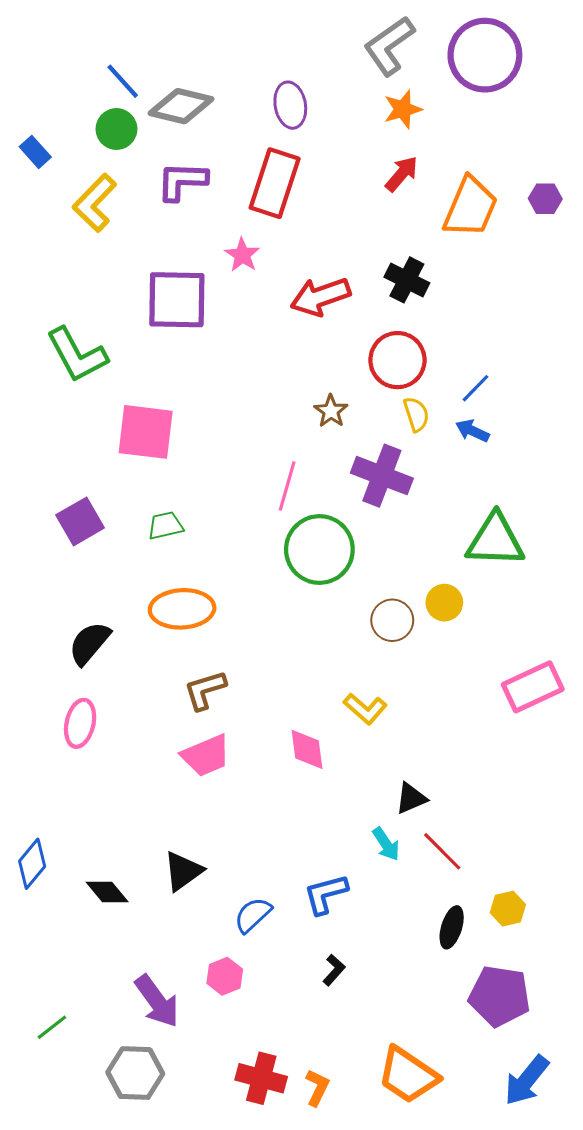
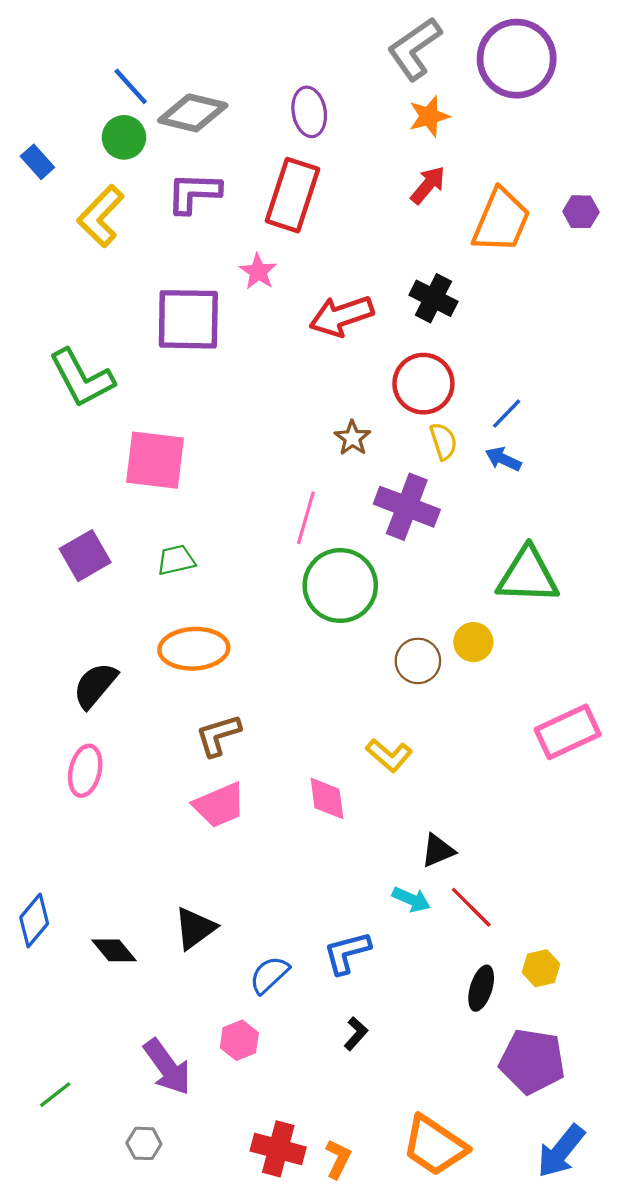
cyan arrow: (386, 844) -> (411, 899), turned -32
gray hexagon: (135, 1073) -> (144, 1143), size x0.6

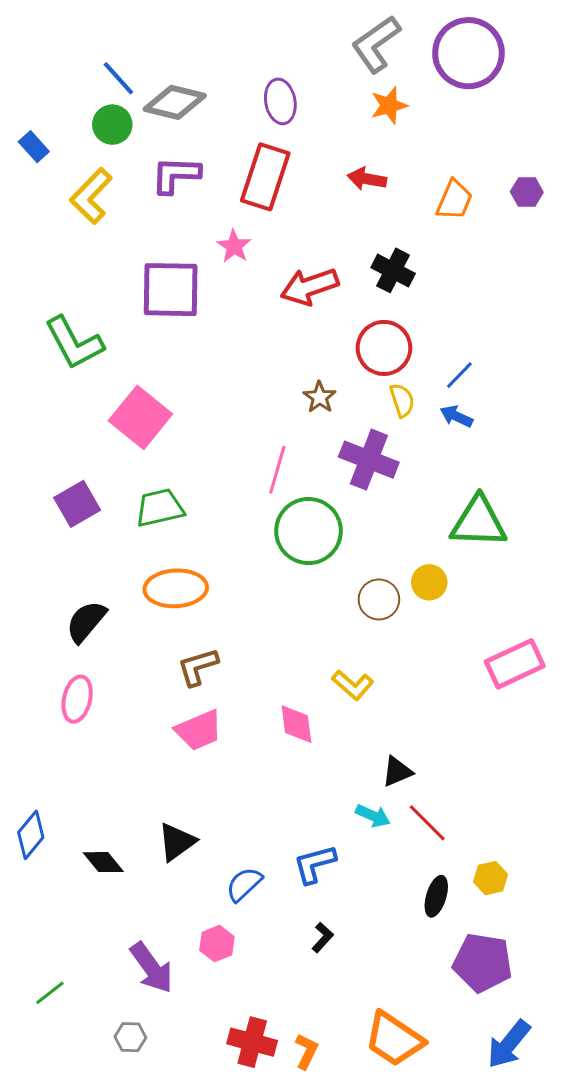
red arrow: (428, 185) -> (367, 179), moved, turned -120
orange trapezoid: (501, 221) -> (454, 200), size x0.7
pink square: (155, 460) -> (140, 417), turned 32
green trapezoid: (176, 560) -> (160, 508), size x1.4

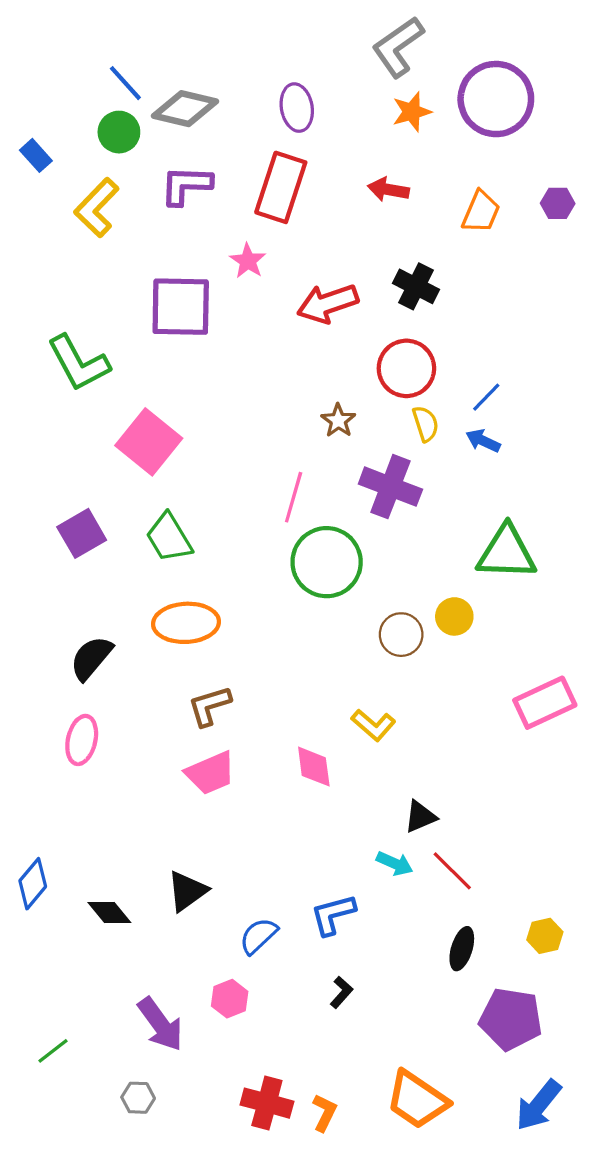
purple circle: (468, 53) -> (496, 99), moved
green trapezoid: (160, 508) -> (169, 538), turned -108
yellow hexagon: (491, 878) -> (545, 936), moved

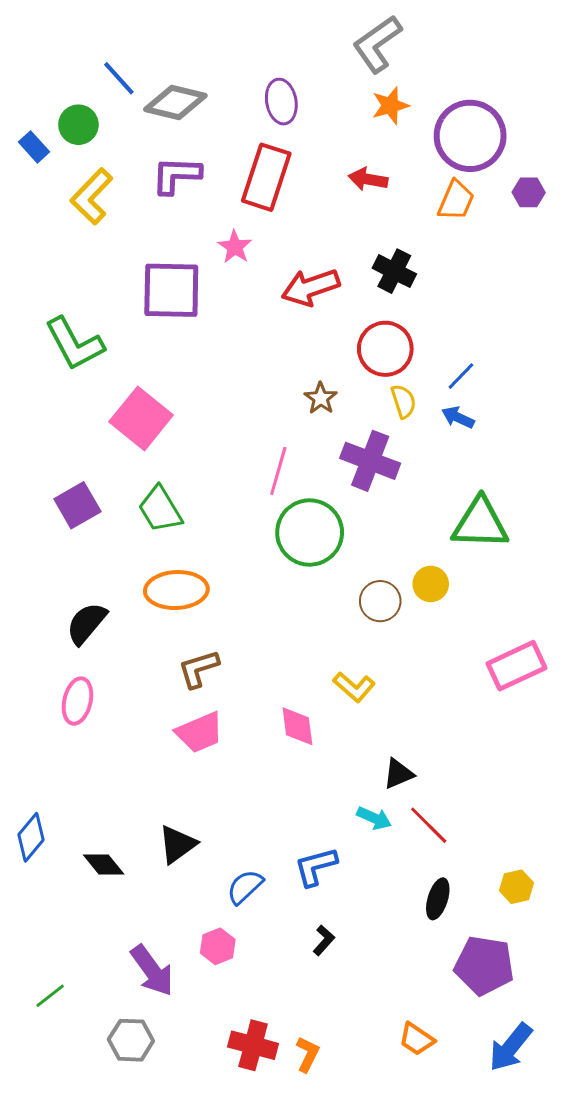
purple circle: (496, 99) -> (470, 136), moved
green circle: (119, 132) -> (78, 125), moved
gray hexagon: (138, 1098) -> (131, 1040), size x1.4
orange trapezoid: (417, 1100) -> (417, 1039), moved, size x0.6

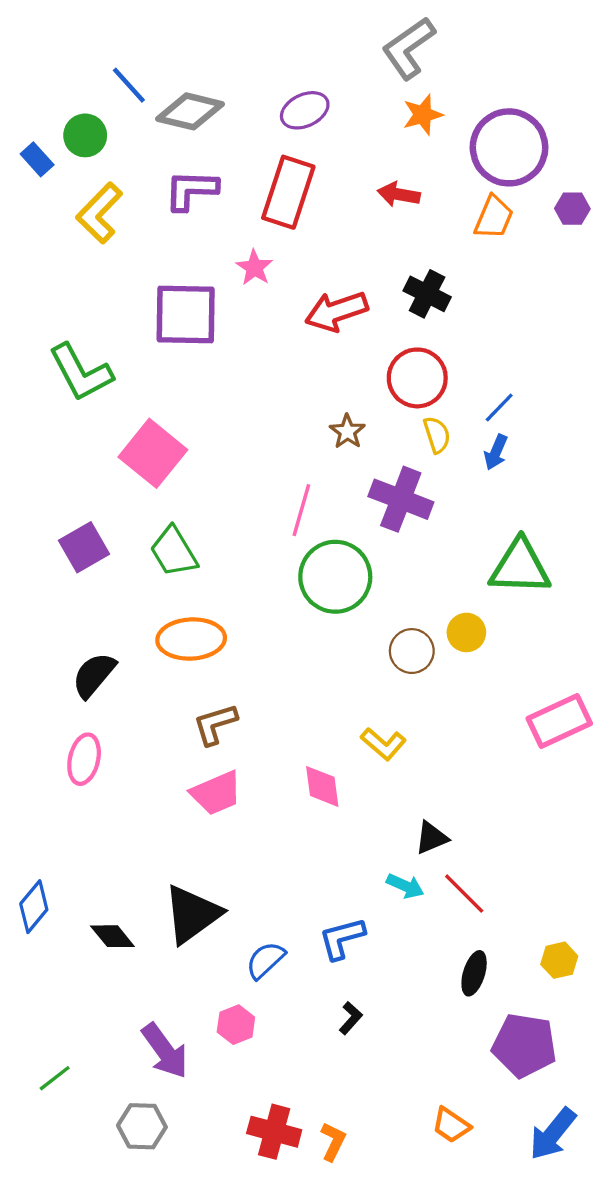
purple ellipse: (281, 102) -> (305, 110), turned 75
blue arrow: (458, 417) -> (496, 452), turned -92
black triangle: (177, 844) -> (192, 914), size x1.4

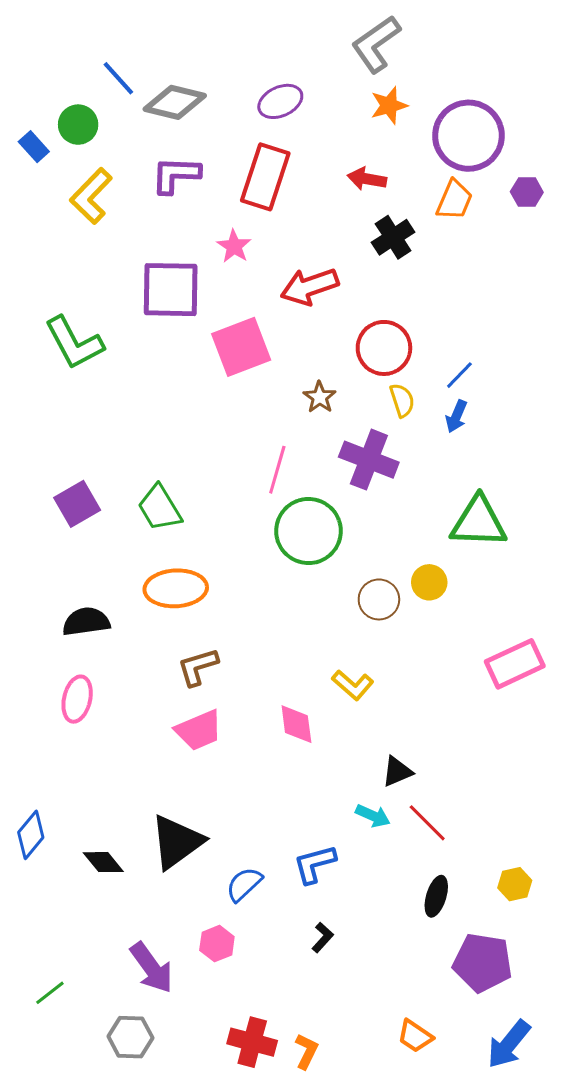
black cross: (427, 294) -> (393, 237), moved, turned 30
pink square: (153, 453) -> (241, 347), moved, turned 30
black semicircle: (94, 675) -> (86, 622), turned 42

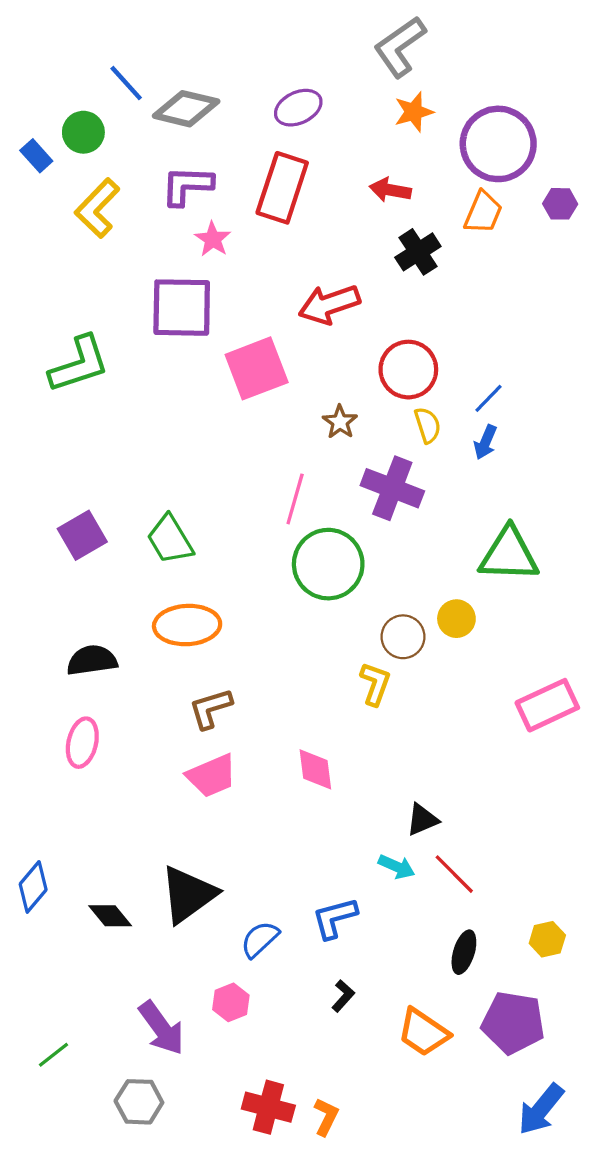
pink star: (234, 246) -> (213, 239), moved
green L-shape: (74, 343) -> (79, 364), turned -80
yellow L-shape: (353, 685) -> (375, 684), moved, turned -111
orange trapezoid: (415, 1036) -> (423, 1032), moved, size x1.4

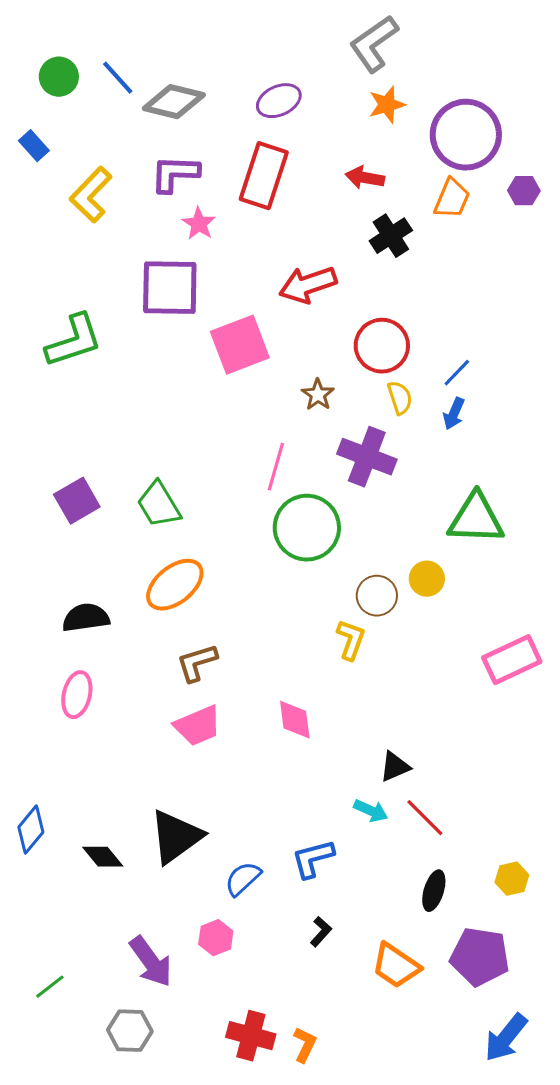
green circle: (83, 132) -> (59, 77), moved
orange ellipse: (187, 625) -> (175, 585), turned -36

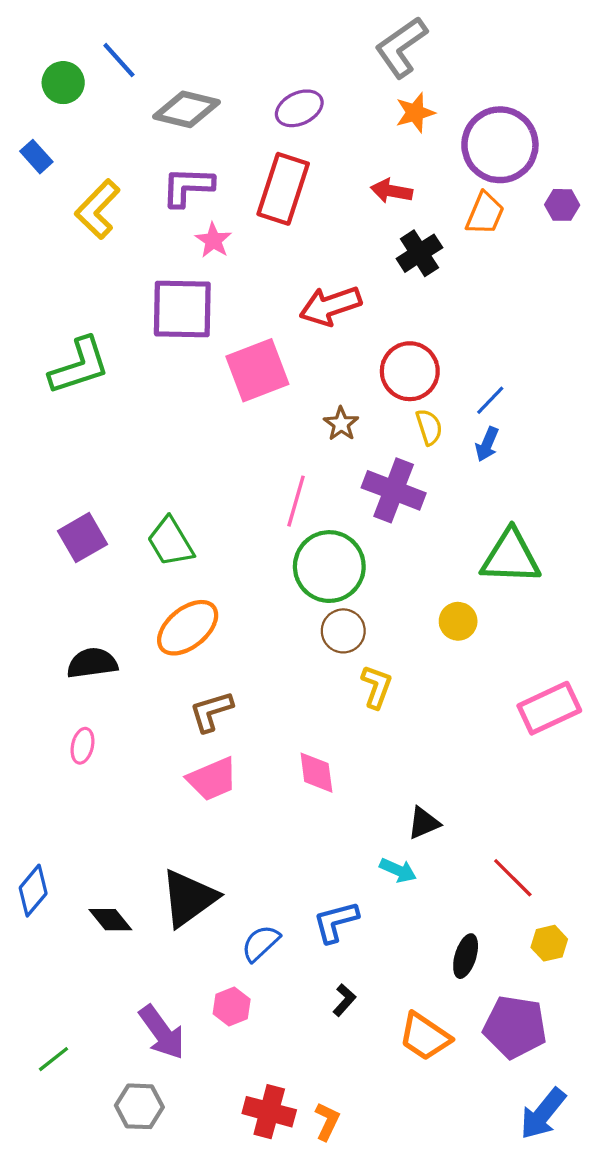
blue line: (118, 78) -> (119, 60), moved
brown circle: (377, 596) -> (343, 631), moved
pink ellipse: (77, 695) -> (82, 746), size x0.7
red line: (425, 818) -> (513, 878), moved

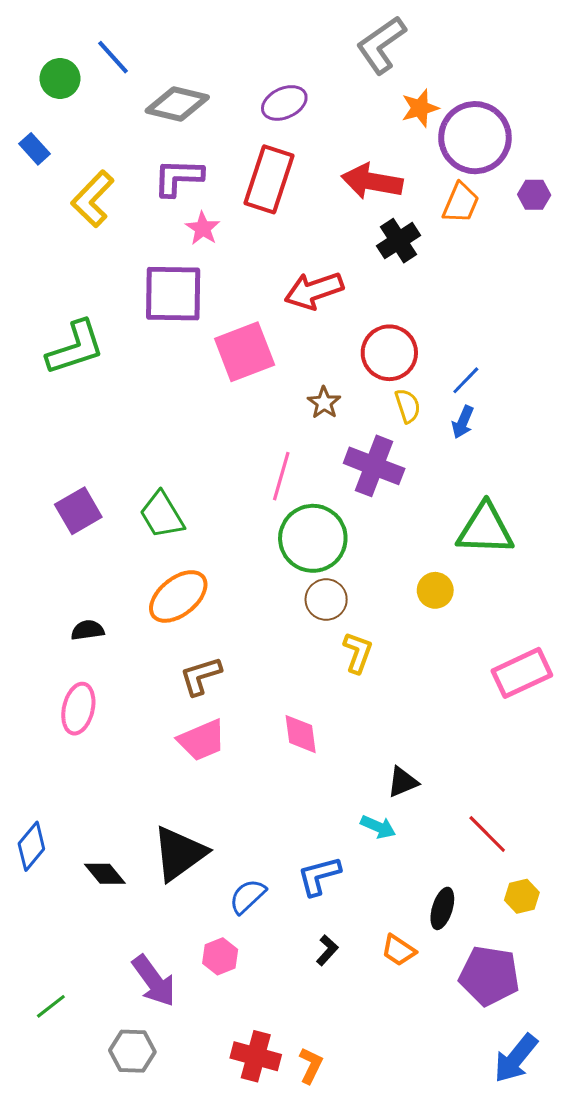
orange star: (415, 113) -> (420, 108), moved
red arrow: (392, 191) -> (372, 181), size x1.5
black semicircle: (92, 663) -> (88, 630), size x0.7
pink ellipse: (82, 746) -> (78, 709), size x1.5
orange trapezoid: (425, 1037) -> (399, 950), moved, size x0.7

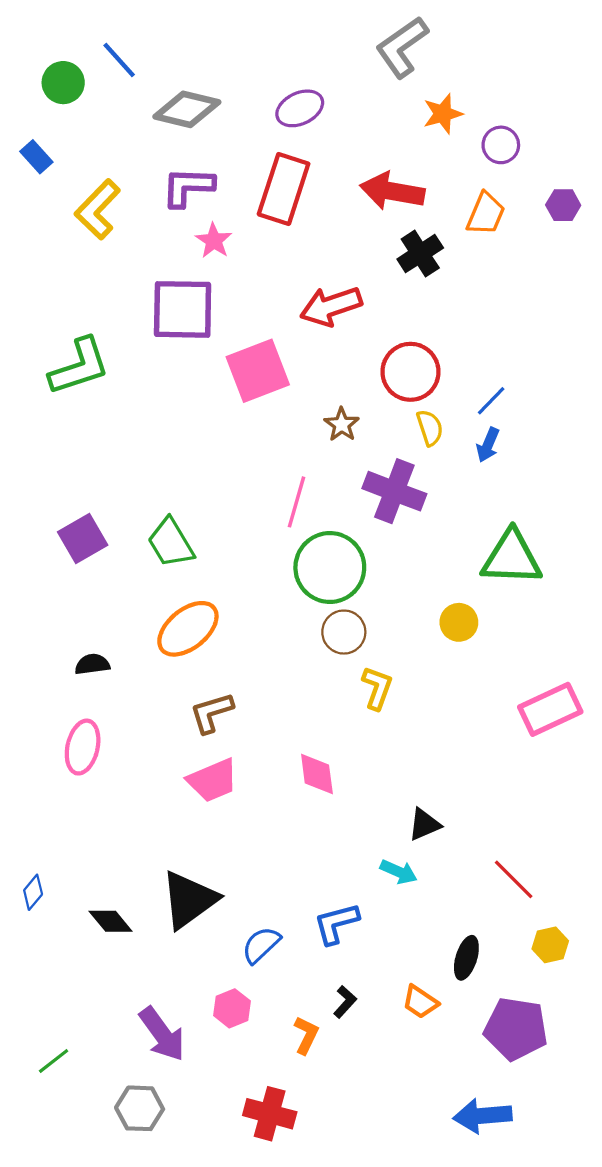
purple circle: (475, 138) -> (501, 145), size x0.5
blue diamond: (31, 846) -> (33, 892), size x0.7
blue arrow: (516, 1058) -> (483, 1116), moved, turned 46
orange L-shape: (311, 1065) -> (306, 1035), moved

